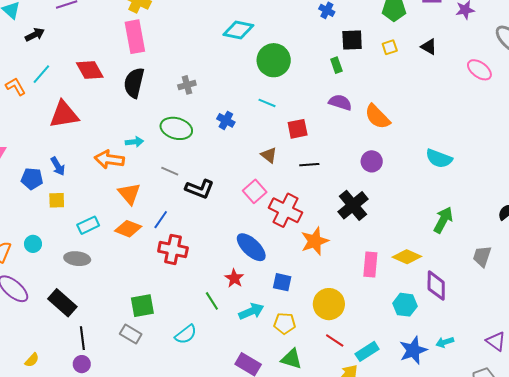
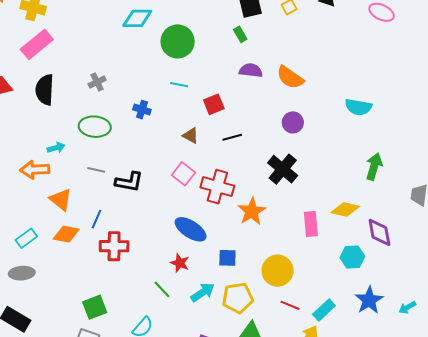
pink rectangle: (135, 37) -> (37, 44), turned 72
yellow pentagon: (285, 323) -> (238, 298), size x1.4
cyan arrow: (445, 342) -> (407, 307), moved

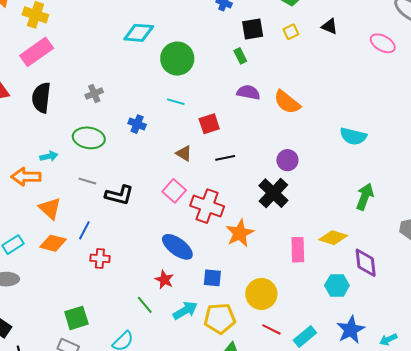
purple circle: (293, 122) -> (287, 160), moved
red cross: (114, 246) -> (100, 258), size x0.7

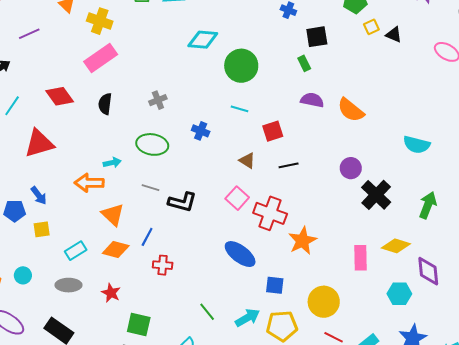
yellow square: (291, 32) -> (371, 27), moved
black semicircle: (41, 98) -> (105, 104), size x0.7
black cross: (273, 193) -> (376, 195), moved
red star: (164, 280) -> (111, 293), moved
green square: (76, 318) -> (139, 324), turned 30

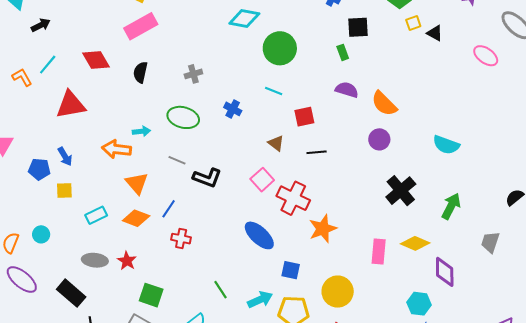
purple circle: (351, 168) -> (379, 139), moved
gray ellipse: (68, 285) -> (95, 260), moved
cyan hexagon: (399, 294) -> (419, 304), moved

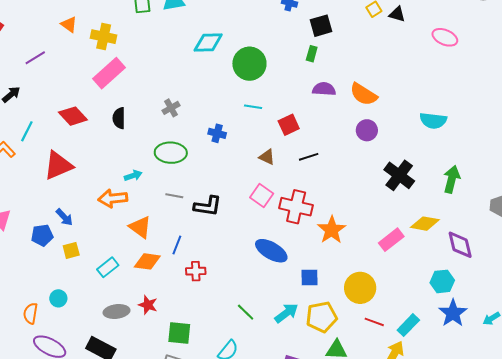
green rectangle: (343, 52) -> (312, 54), turned 49
pink ellipse: (486, 56) -> (445, 37), moved
pink rectangle: (379, 252) -> (391, 240), turned 60

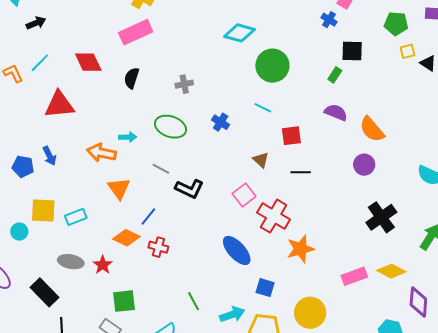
yellow square: (71, 250) -> (43, 211), moved, size x1.5
orange diamond: (147, 261) -> (126, 238), moved
green square: (179, 333) -> (124, 301), turned -30

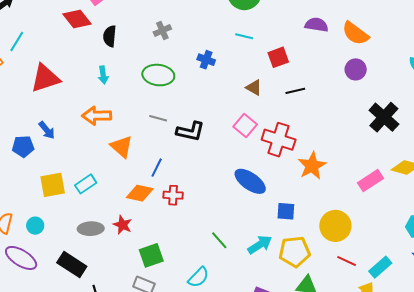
red diamond: (88, 62) -> (77, 19), moved
cyan arrow: (128, 137) -> (103, 75), moved, turned 96
cyan circle: (19, 232) -> (35, 226), moved

